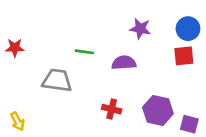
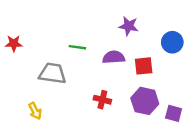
blue circle: (188, 29) -> (172, 42), moved
red square: (184, 56) -> (144, 66), moved
yellow arrow: (17, 121) -> (35, 111), moved

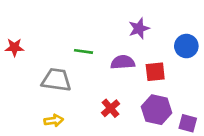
purple star: (129, 26) -> (139, 28), turned -30
red cross: (102, 100) -> (111, 108), turned 35
yellow arrow: (35, 111) -> (54, 120), moved, turned -70

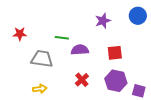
blue circle: (186, 46) -> (138, 16), moved
red star: (14, 47) -> (20, 34), moved
purple semicircle: (123, 62) -> (80, 50), moved

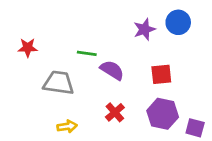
blue circle: (138, 16) -> (178, 22), moved
purple semicircle: (80, 50) -> (112, 70), turned 36
yellow arrow: (40, 89) -> (67, 126), moved

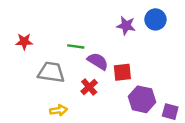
purple star: (144, 29) -> (126, 26), turned 30
red square: (161, 74) -> (122, 72), moved
red cross: (115, 112) -> (89, 87), moved

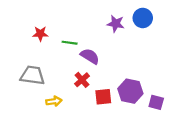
red star: (24, 42) -> (40, 34), moved
gray trapezoid: (51, 72) -> (32, 75), moved
red square: (122, 72) -> (103, 97), moved

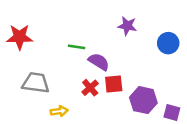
blue circle: (143, 18) -> (168, 43), moved
red star: (40, 34) -> (20, 37), moved, size x1.5
red square: (103, 97) -> (114, 84), moved

